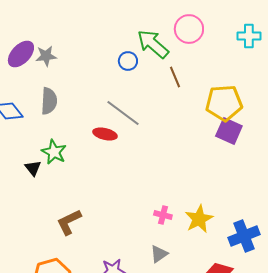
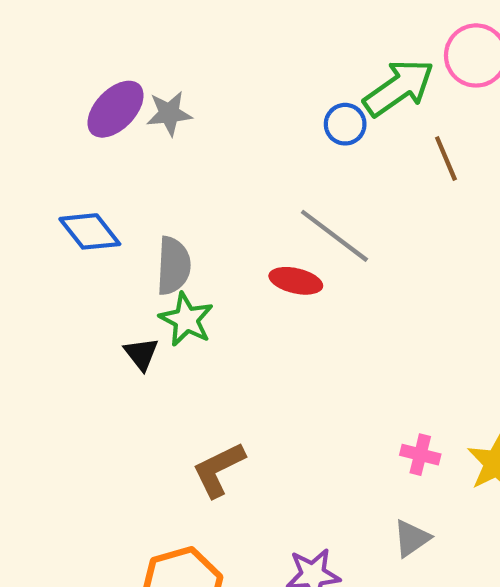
green arrow: (153, 44) -> (399, 88), turned 104
gray semicircle: (49, 101) -> (173, 266), moved

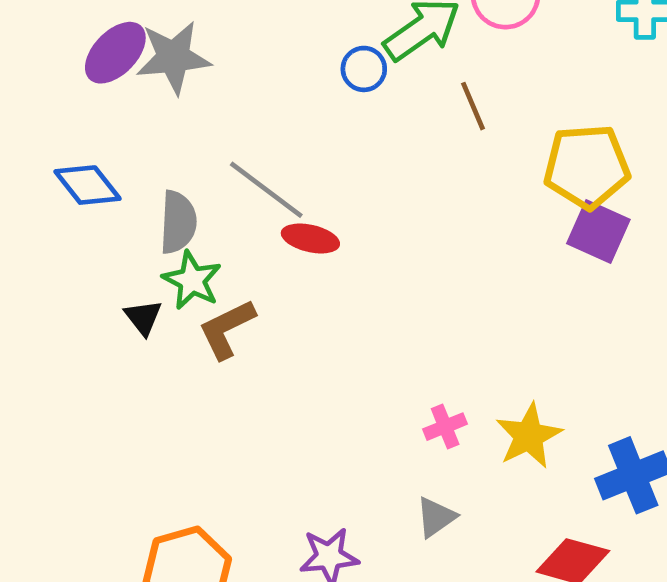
gray star: (169, 113) -> (173, 57), size x1.5
gray line: (334, 236) -> (266, 190), moved
pink cross: (420, 455) -> (445, 427), turned -36
brown L-shape: (219, 470) -> (227, 329), moved

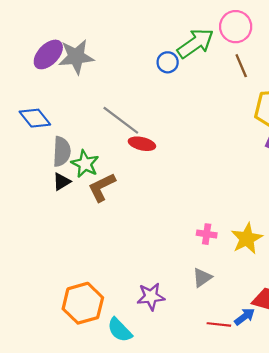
brown line: (473, 106) -> (241, 66), moved
gray semicircle: (178, 222) -> (62, 152), moved
black triangle: (143, 317) -> (62, 182), turned 36
pink cross: (445, 427) -> (207, 234), turned 30

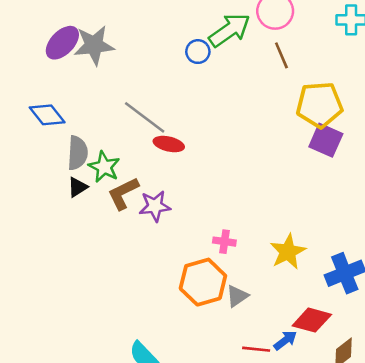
pink cross: (207, 234) -> (224, 242), moved
purple star: (151, 297) -> (155, 206), moved
orange hexagon: (83, 303) -> (203, 282), moved

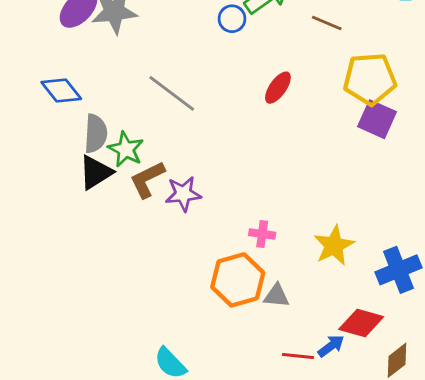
brown line: (281, 55) -> (327, 23), turned -44
red ellipse: (169, 144) -> (278, 88), moved, turned -68
black triangle: (78, 187) -> (96, 172), size x1.5
gray triangle: (237, 296) -> (277, 296), turned 40

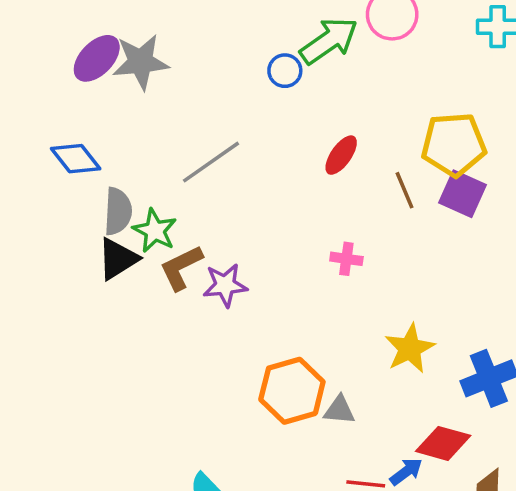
brown line: (327, 23) -> (404, 190), moved, turned 44
gray line: (172, 93) -> (211, 162), turned -72
pink cross: (262, 234) -> (346, 259), moved

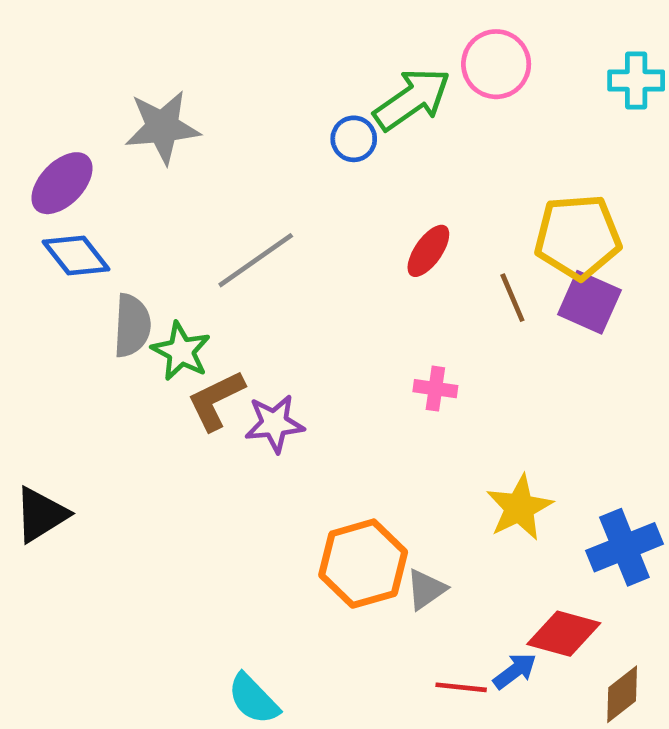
purple ellipse: (97, 58) -> (62, 183), moved
black triangle: (118, 259) -> (41, 515), moved
gray triangle: (339, 410) -> (426, 589), turned -40

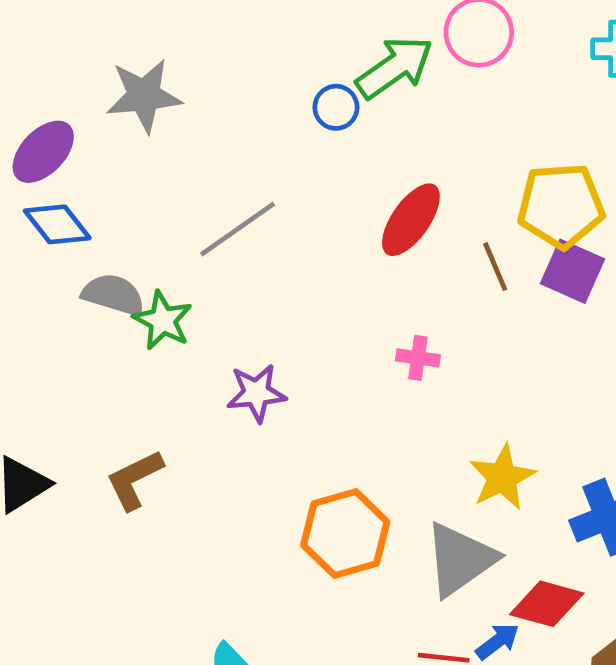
red ellipse: (428, 251) -> (411, 220), size x1.4
gray semicircle: (132, 326) -> (113, 295), turned -76
brown L-shape: (216, 400) -> (135, 480), moved
gray triangle: (426, 589) -> (460, 559), moved, size x1.8

